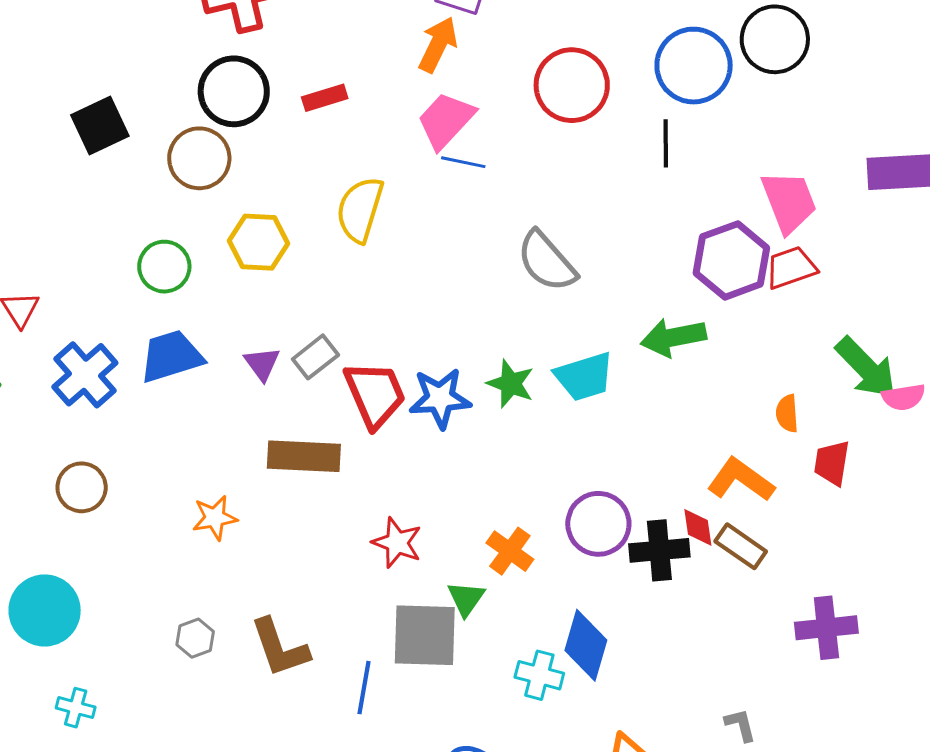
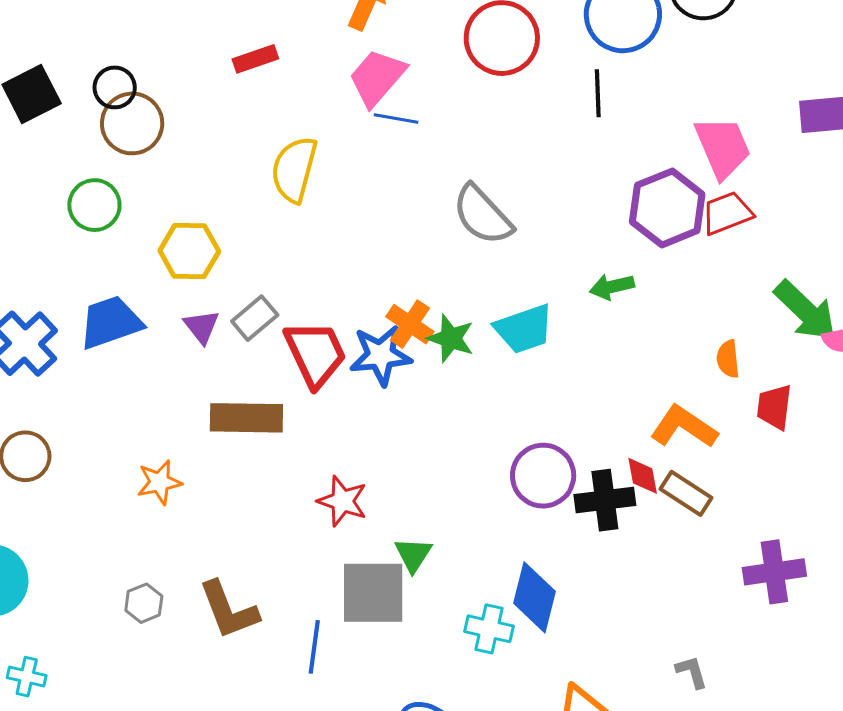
black circle: (234, 91) -> (115, 87), moved, size x0.6
yellow hexagon: (259, 242) -> (189, 251), moved
green circle: (164, 267) -> (94, 205), moved
green arrow: (673, 337) -> (612, 287), size x0.7
orange cross: (510, 551) -> (410, 324), moved

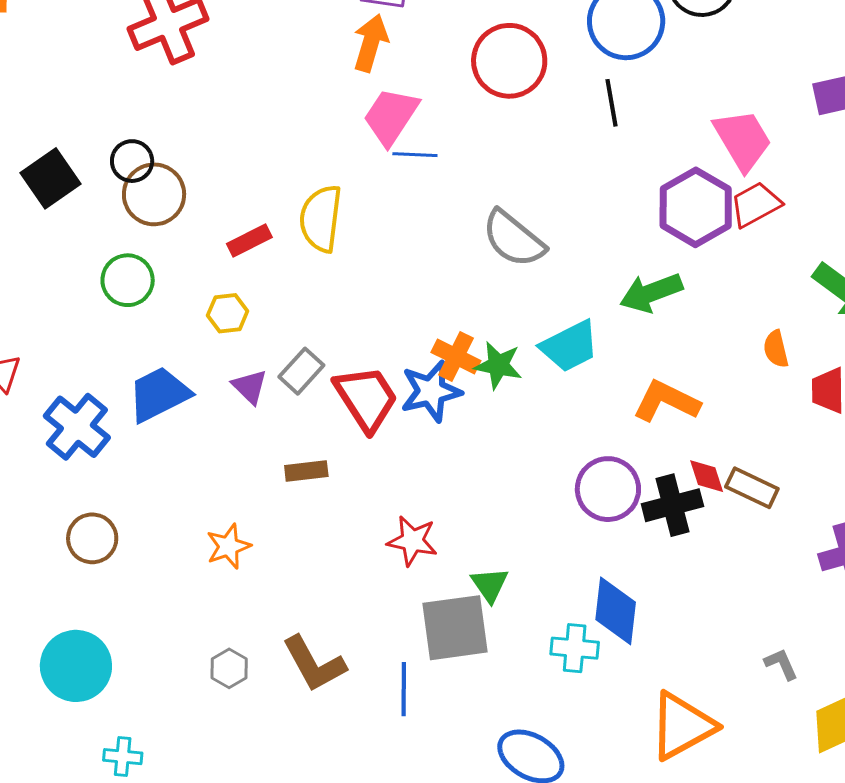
red rectangle: (255, 59) -> (249, 241), moved
yellow hexagon: (189, 251) -> (228, 313), size x0.7
green arrow: (612, 287) -> (651, 293), size x1.4
brown rectangle: (246, 418) -> (306, 471), size x0.6
orange L-shape: (684, 427) -> (666, 401), moved

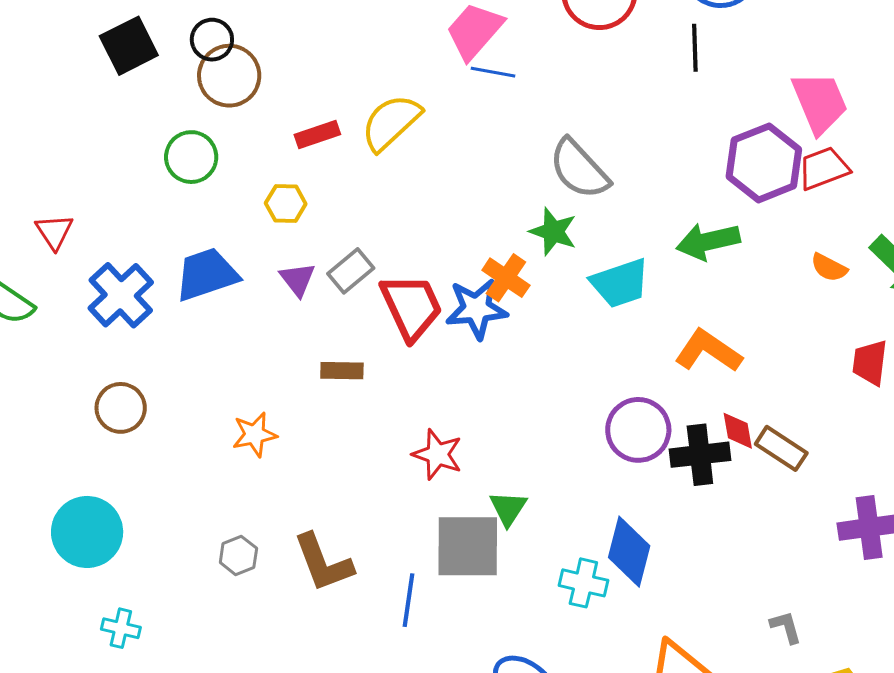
yellow semicircle: (321, 218) -> (391, 122), turned 32
orange semicircle: (776, 349) -> (829, 268), moved, turned -57
green star: (498, 365) -> (553, 232), moved

